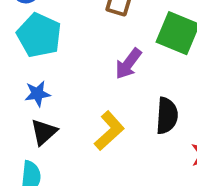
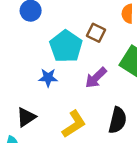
cyan pentagon: (39, 35) -> (66, 46), moved
blue star: (37, 94) -> (48, 78), moved

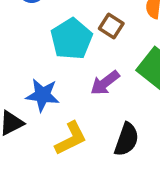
blue star: (48, 78) -> (42, 95), moved, size x1.4

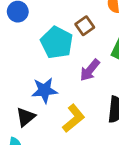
brown square: (111, 26) -> (85, 26), turned 36

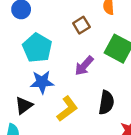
cyan pentagon: (57, 43) -> (37, 48), moved

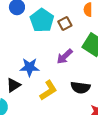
cyan pentagon: (37, 48) -> (42, 20), moved
black semicircle: (106, 103) -> (80, 88), turned 84

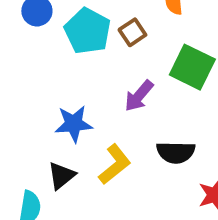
black triangle: (13, 85) -> (61, 176), moved

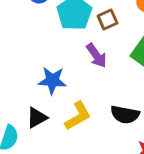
purple arrow: (139, 96) -> (96, 56), moved, turned -85

